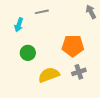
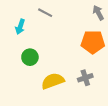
gray line: (42, 12) -> (45, 13), turned 40
orange pentagon: (73, 46) -> (93, 42), moved

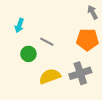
gray line: (45, 13) -> (47, 42), moved
gray cross: (85, 78) -> (80, 73), size x1.5

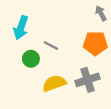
cyan arrow: (19, 25) -> (21, 28), size x1.5

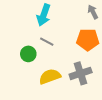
cyan arrow: (21, 28) -> (44, 15), moved

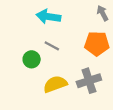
cyan arrow: (44, 15) -> (48, 17), turned 80

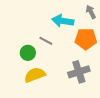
cyan arrow: (48, 17) -> (63, 21), moved
yellow semicircle: (55, 84) -> (35, 75), moved

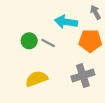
green circle: (28, 53) -> (29, 41), moved

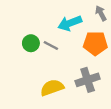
cyan arrow: (66, 22) -> (70, 23), turned -30
yellow semicircle: (37, 79) -> (52, 88), moved

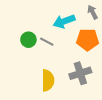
yellow semicircle: (52, 88) -> (48, 80), turned 110

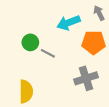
gray line: (47, 42) -> (48, 53), moved
yellow semicircle: (48, 80) -> (26, 91), moved

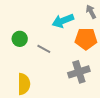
green circle: (30, 42) -> (20, 39), moved

